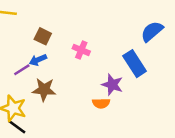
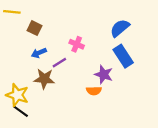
blue semicircle: (152, 31) -> (120, 28), moved
brown square: (43, 36) -> (35, 28), moved
purple line: (22, 70) -> (59, 63), moved

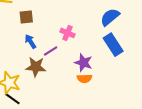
brown square: (35, 28) -> (26, 17), turned -32
blue arrow: (39, 53) -> (30, 41), turned 80
purple star: (104, 74) -> (83, 63), moved

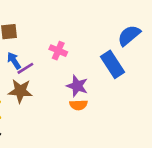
blue semicircle: (110, 17) -> (129, 35), moved
purple line: (51, 51) -> (25, 68), moved

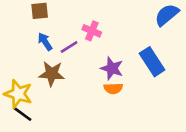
blue rectangle: (113, 64) -> (152, 62), moved
purple line: (25, 68) -> (69, 47), moved

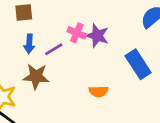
blue arrow: (45, 42) -> (29, 44), turned -144
purple star: (112, 68) -> (97, 36), moved

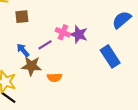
blue arrow: (29, 44) -> (23, 50), moved, turned 136
orange semicircle: (99, 91) -> (54, 77), moved

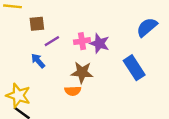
pink cross: (63, 32) -> (82, 41), turned -32
purple line: (45, 45) -> (52, 41), moved
brown star: (31, 66) -> (82, 72), moved

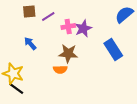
purple line: (52, 41) -> (48, 16), moved
purple star: (99, 43) -> (83, 28), turned 30

